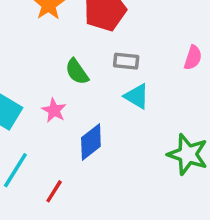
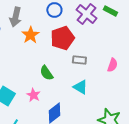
gray rectangle: (126, 61) -> (79, 60), moved

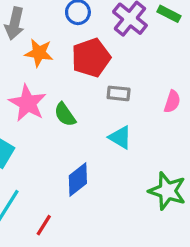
orange star: (30, 35) -> (39, 53), turned -30
pink star: (33, 95) -> (28, 103), moved, size x1.6

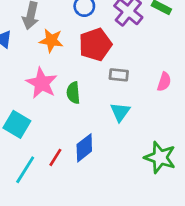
green semicircle: (65, 115) -> (73, 93), turned 30
cyan triangle: (120, 137) -> (120, 112), turned 35
red line: (44, 225) -> (55, 157), moved

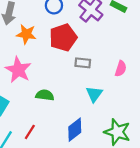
green semicircle: (73, 93) -> (45, 95), moved, turned 102
cyan triangle: (120, 112) -> (94, 94), moved
blue diamond: (84, 148) -> (75, 130), moved

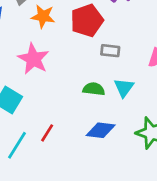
green semicircle: (45, 95) -> (94, 89), moved
blue diamond: (75, 130) -> (101, 130), turned 45

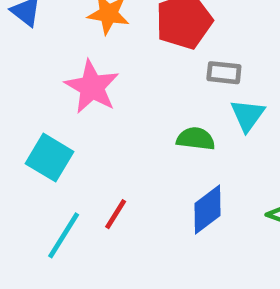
cyan triangle: (124, 88) -> (248, 115), moved
blue diamond: (101, 130) -> (207, 209), turned -44

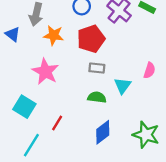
gray rectangle: (224, 73) -> (97, 68), moved
red line: (116, 214) -> (57, 123), moved

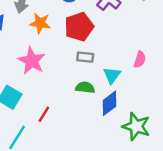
blue diamond: (103, 132) -> (109, 103), moved

